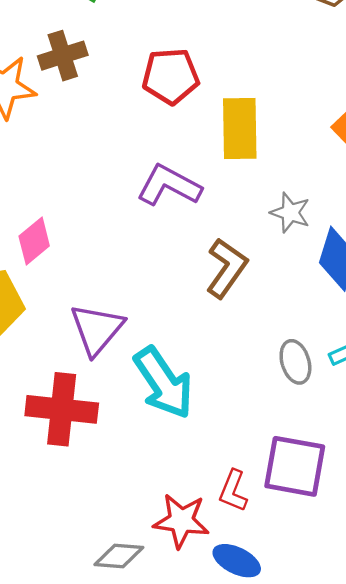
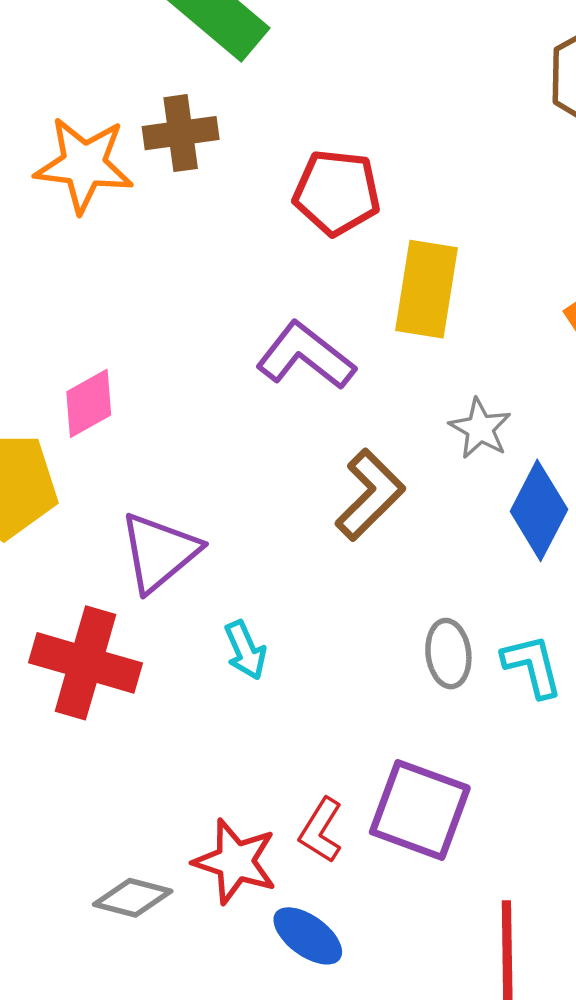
cyan arrow: (164, 383) -> (245, 650), size x0.5

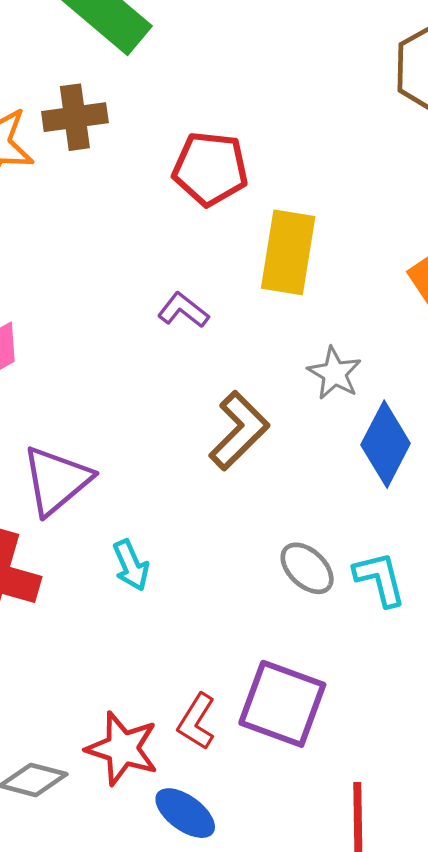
purple L-shape: (306, 356) -> (183, 310), size x0.6
gray ellipse: (448, 654) -> (307, 568), turned -40

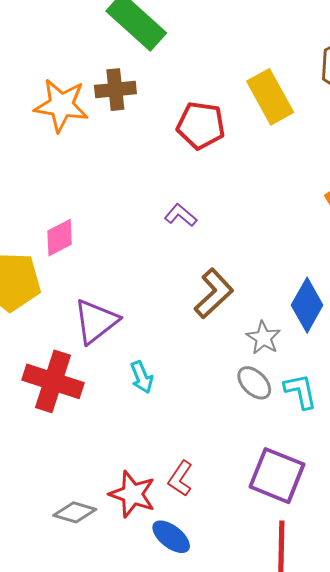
yellow rectangle: (288, 252) -> (270, 97), moved, turned -40
gray star: (335, 373) -> (263, 338), moved
purple square: (282, 704) -> (277, 476), moved

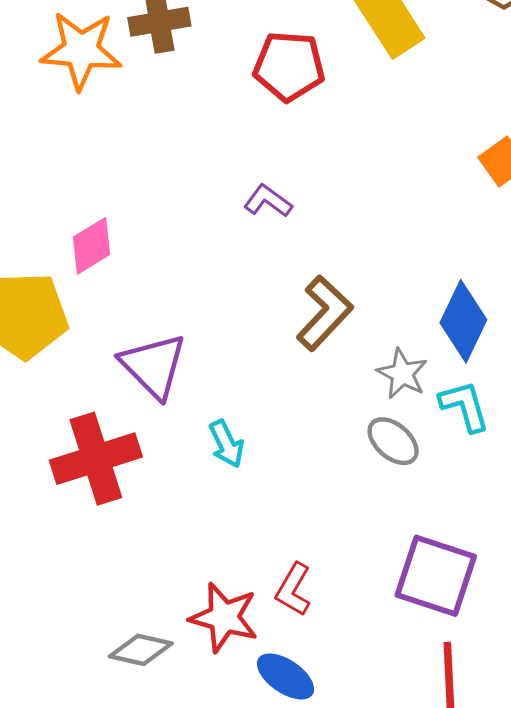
purple triangle: (96, 321) -> (153, 366), turned -33
red cross: (53, 381) -> (96, 459), turned -32
cyan L-shape: (301, 391) -> (465, 406), moved

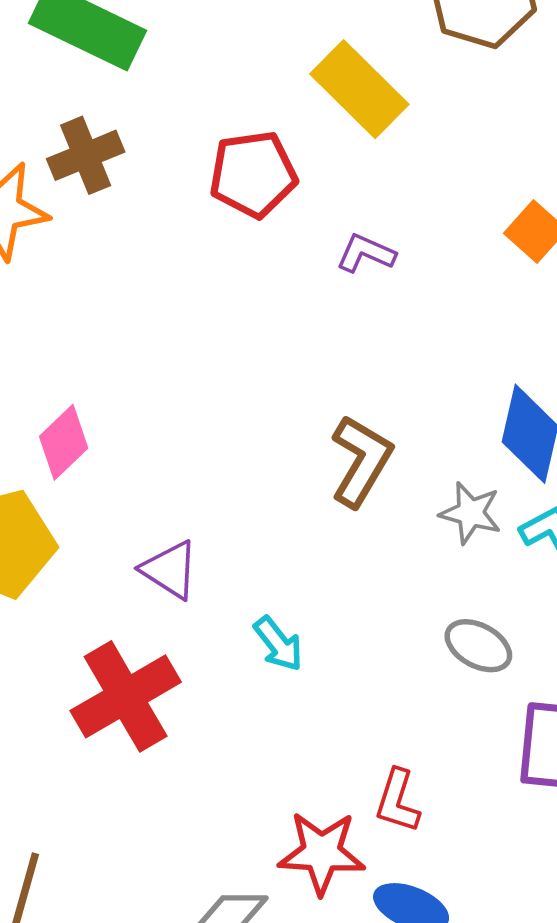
purple L-shape: (268, 201) -> (366, 253), moved
purple triangle: (153, 366) -> (170, 570), size x0.7
gray ellipse: (393, 441) -> (478, 646), moved

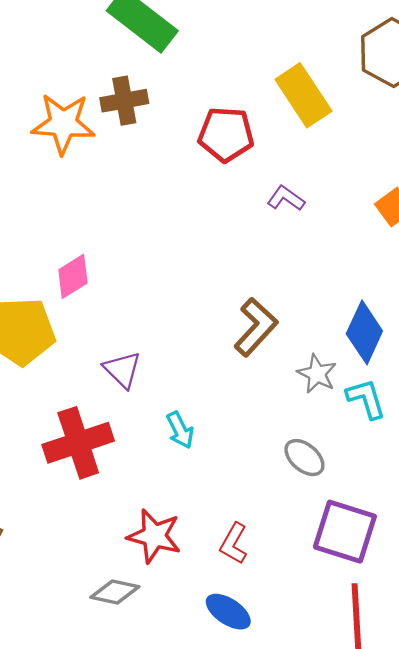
red star: (322, 853) -> (154, 536), moved

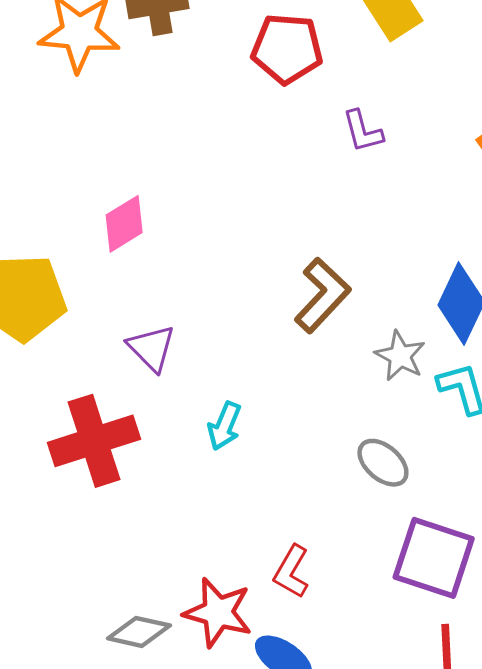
purple L-shape: (286, 198) -> (363, 131), turned -141
pink diamond: (73, 276) -> (124, 224), moved
cyan arrow: (180, 430) -> (224, 426), turned 48
red star: (154, 536) -> (218, 612), moved

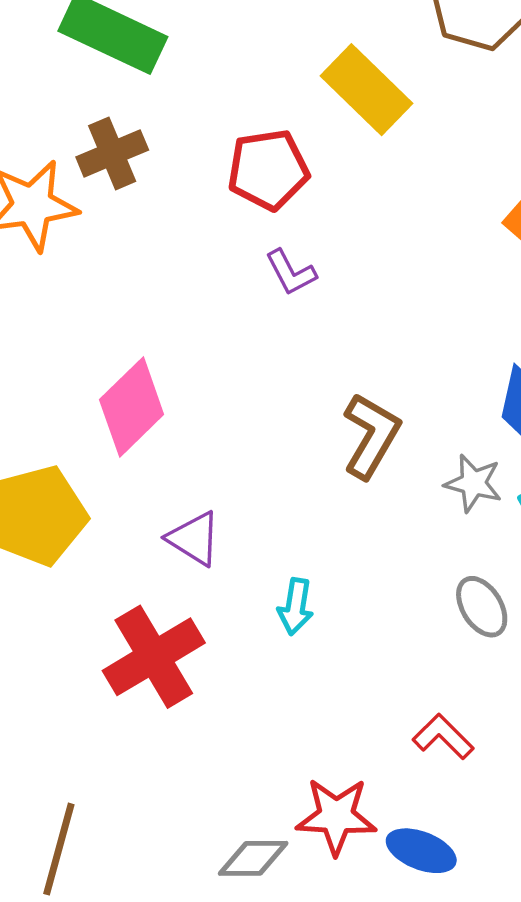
purple L-shape: (363, 131) -> (291, 272), moved
pink diamond: (124, 224) -> (132, 407), size x1.4
gray ellipse: (383, 463) -> (482, 607), turned 30
red L-shape: (291, 572) -> (443, 737), moved, turned 118

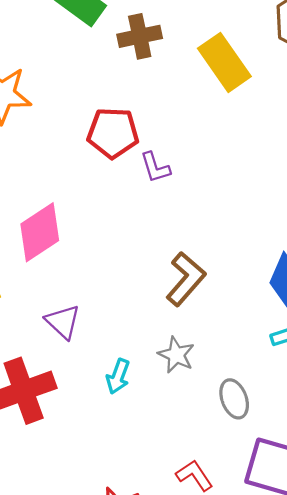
brown cross: (112, 153) -> (140, 36), moved
red pentagon: (268, 170) -> (113, 133), moved
gray star: (473, 483) -> (176, 355), moved

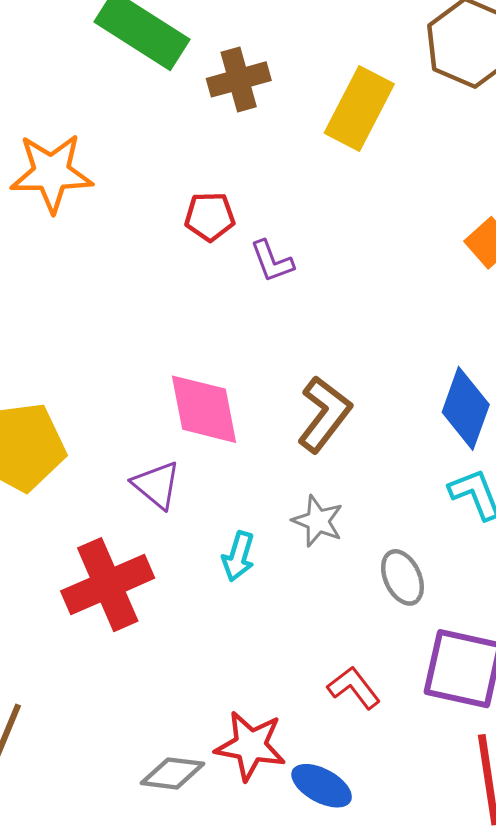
yellow rectangle: (224, 62) -> (359, 109), turned 66
red pentagon: (113, 133) -> (210, 217), size x0.7
pink diamond: (40, 232) -> (204, 409), moved, turned -64

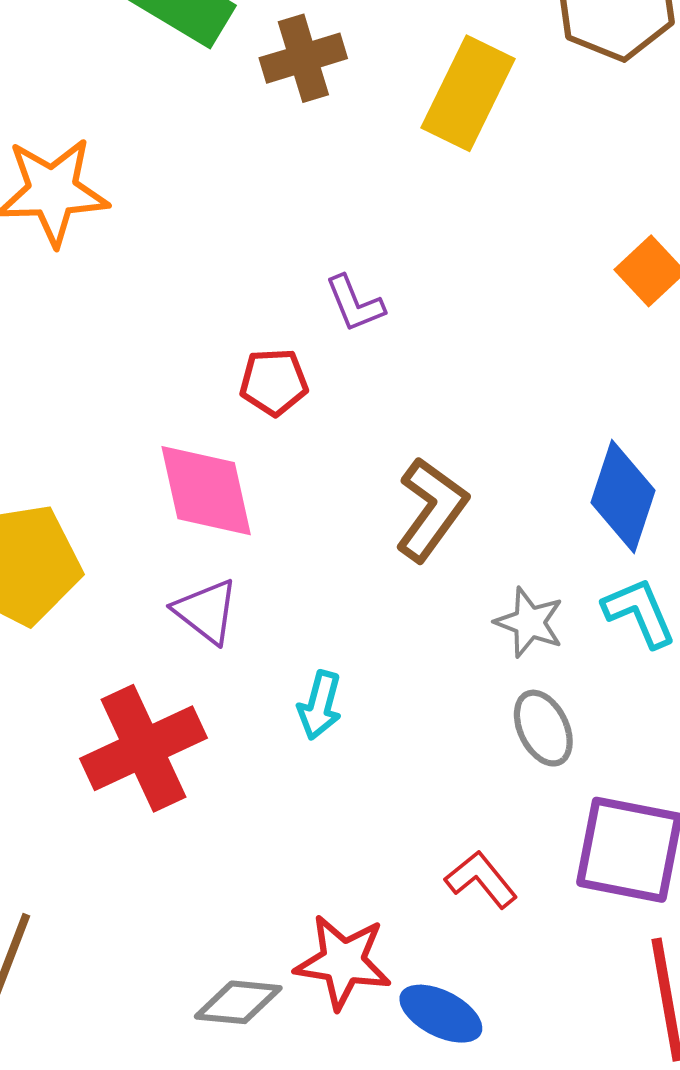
red pentagon: (210, 217) -> (274, 382), moved
pink diamond: (204, 409) -> (206, 491), moved
gray star: (318, 521) -> (529, 622), moved

